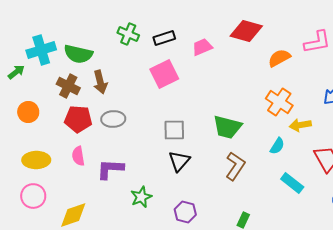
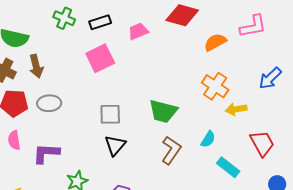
cyan semicircle: (277, 146) -> (208, 139), moved

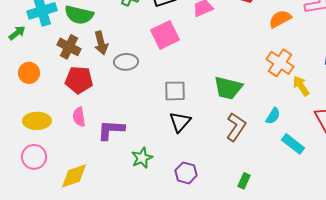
gray ellipse: (49, 103) -> (126, 62), moved
yellow arrow: (236, 109) -> (301, 86), turned 65

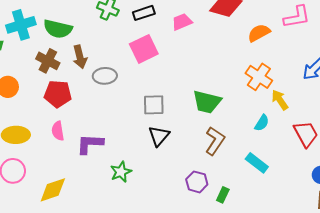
cyan semicircle: (273, 116) -> (262, 123), moved
cyan rectangle: (293, 144) -> (257, 163), moved
purple hexagon: (186, 173) -> (197, 182), moved

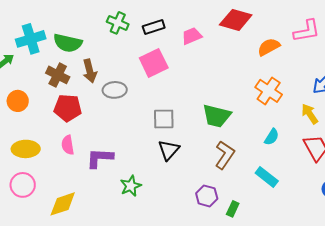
yellow arrow: (280, 100) -> (310, 114), moved

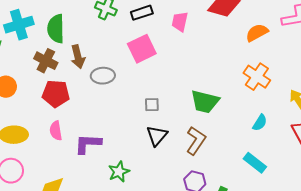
pink trapezoid: (192, 36) -> (180, 22), turned -55
green semicircle: (68, 43) -> (56, 29), turned 76
gray square: (164, 119) -> (152, 105), size x0.7
brown L-shape: (225, 155) -> (196, 141), moved

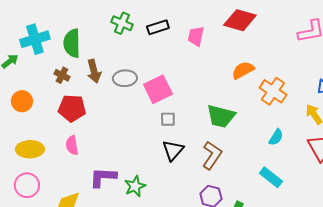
orange semicircle: (257, 33) -> (243, 70), moved
pink square: (142, 49) -> (158, 89), moved
brown cross: (46, 61) -> (62, 75), size x0.7
gray ellipse: (103, 76) -> (125, 78), moved
purple L-shape: (88, 144) -> (103, 177), moved

